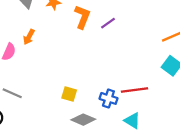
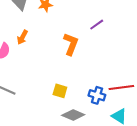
orange L-shape: (82, 17) -> (71, 44), moved

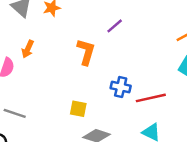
blue cross: (97, 95) -> (121, 87), moved

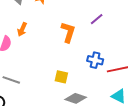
purple line: (115, 26) -> (97, 19), moved

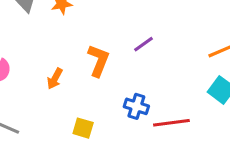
orange arrow: (22, 29) -> (55, 79), moved

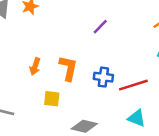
orange L-shape: (98, 61) -> (68, 68), moved
yellow square: (83, 128) -> (52, 99), moved

